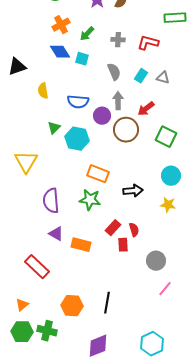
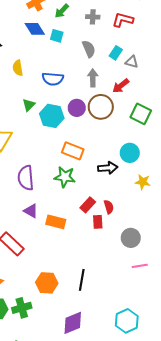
gray triangle: (163, 78) -> (132, 62), moved
purple circle: (102, 116) -> (77, 108), moved
cyan circle: (171, 176) -> (130, 153), moved
pink line: (165, 289) -> (140, 266), turned 42
green cross: (47, 331) -> (22, 308), turned -30

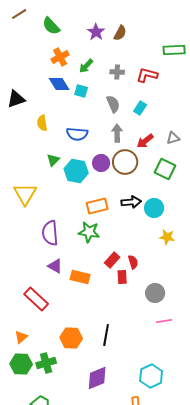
gray triangle: (132, 62) -> (173, 138), moved, turned -32
orange rectangle: (73, 151) -> (97, 206), turned -35
black arrow: (108, 168) -> (131, 202), moved

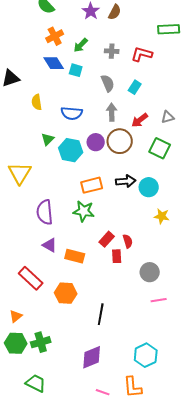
orange hexagon: (71, 338) -> (66, 293), moved

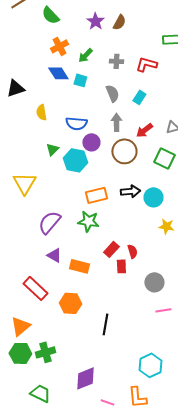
purple circle: (96, 142) -> (91, 142), moved
purple semicircle: (45, 212) -> (49, 222), turned 45
orange triangle: (16, 316) -> (20, 326), size x1.5
purple diamond: (92, 357) -> (85, 378), moved

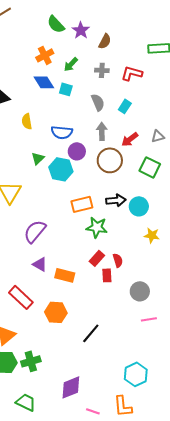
green semicircle: (50, 15) -> (56, 24), moved
brown semicircle: (119, 22) -> (105, 41), moved
green star: (88, 221) -> (97, 227), moved
black line: (105, 324) -> (91, 333), turned 30

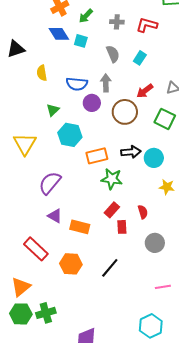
gray arrow: (102, 131) -> (106, 83), moved
cyan hexagon: (61, 169) -> (70, 135), moved
red semicircle: (118, 260) -> (143, 212), moved
pink line: (149, 319) -> (163, 287), moved
black line: (91, 333) -> (110, 268), moved

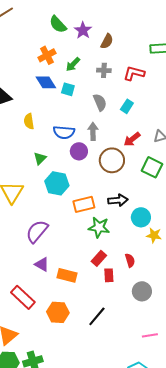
cyan circle: (154, 158) -> (141, 217), moved

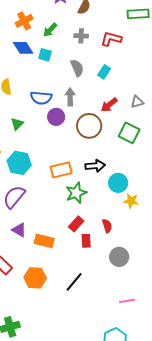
cyan hexagon: (57, 183) -> (19, 163), moved
green star: (99, 227) -> (76, 193), turned -30

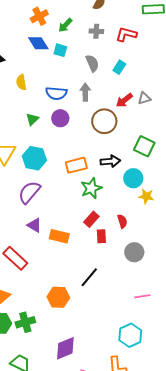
gray triangle: (137, 102) -> (144, 98), moved
purple circle: (56, 117) -> (60, 118), moved
green square: (129, 133) -> (144, 146), moved
orange hexagon: (35, 278) -> (58, 297), moved

